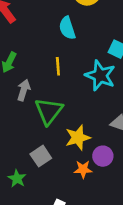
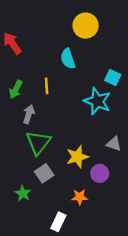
yellow line: (58, 66) -> (47, 86), moved
green triangle: (49, 111) -> (38, 143), moved
orange star: (83, 169) -> (80, 197), moved

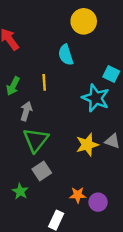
yellow star: (77, 157) -> (87, 145), moved
purple circle: (100, 173) -> (98, 202), moved

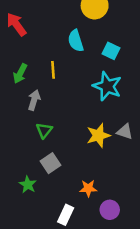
cyan square: (111, 74) -> (111, 51), moved
green triangle: (36, 140) -> (44, 130), size x0.6
purple circle: (98, 202) -> (110, 210), moved

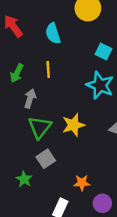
cyan semicircle: (76, 41) -> (53, 33), moved
green triangle: (44, 130) -> (40, 127), size x1.5
yellow star: (98, 135) -> (73, 125), moved

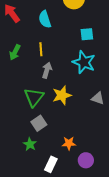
cyan square: (104, 51) -> (87, 34), turned -32
gray arrow: (30, 98) -> (47, 70), moved
green star: (24, 179) -> (30, 144), moved

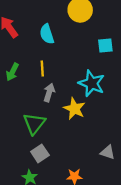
cyan square: (87, 34) -> (105, 46), moved
yellow star: (62, 95) -> (74, 109), moved, turned -30
gray triangle: (98, 98) -> (108, 152), moved

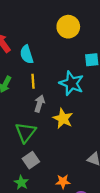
cyan semicircle: (47, 34) -> (27, 54), moved
cyan star: (92, 83) -> (71, 83), moved

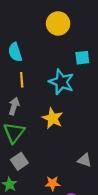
gray arrow: (39, 104) -> (14, 106), moved

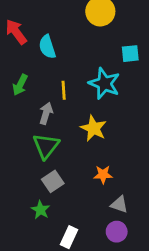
yellow line: (22, 80) -> (64, 90), moved
gray triangle: (85, 160) -> (119, 204), moved
orange star: (53, 183) -> (103, 175), moved

